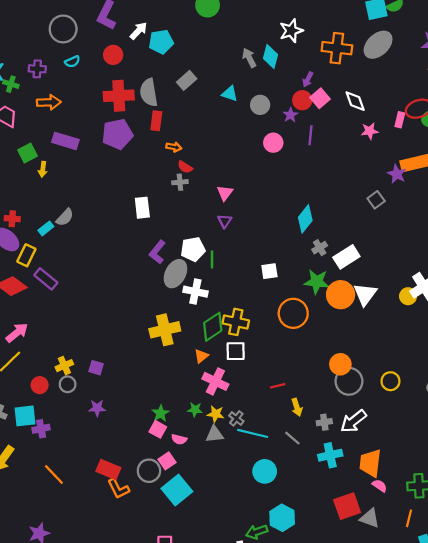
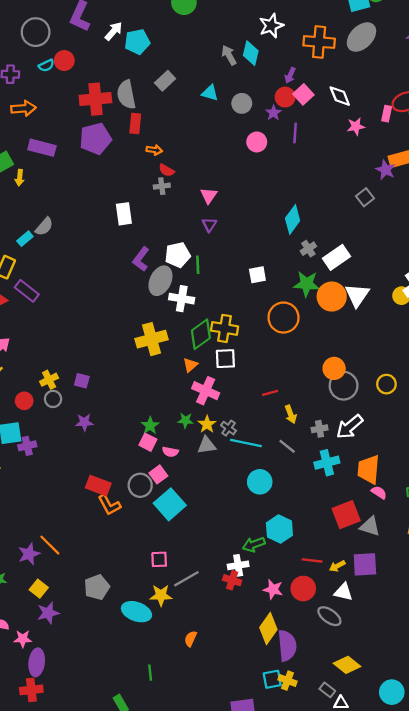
red circle: (113, 55) -> (64, 61), moved
yellow star: (216, 414) -> (207, 424), turned 30
orange line: (54, 474) -> (50, 545), moved

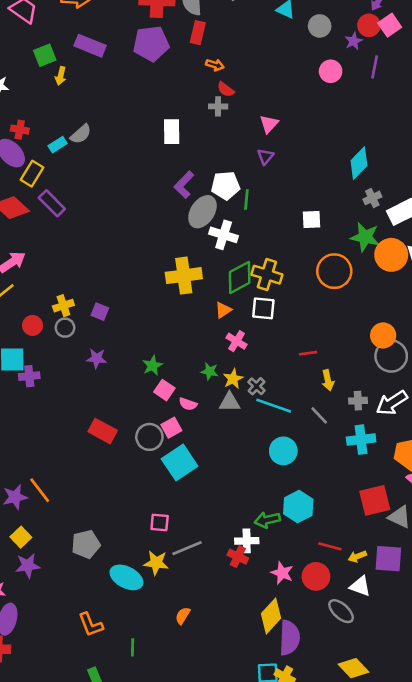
pink cross: (206, 391) -> (237, 341), size x0.7
green star: (150, 426) -> (152, 366), moved
orange L-shape: (109, 505) -> (91, 625), moved

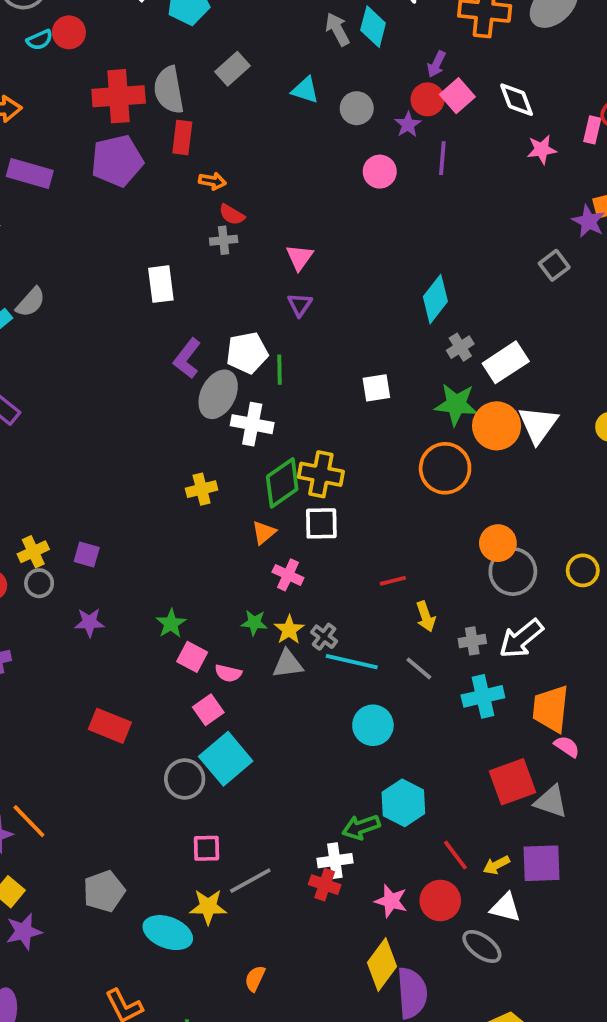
orange circle: (334, 271) -> (445, 468), moved
yellow cross: (184, 276) -> (202, 489), size x0.6
gray circle: (149, 437) -> (185, 779), moved
red line: (330, 546) -> (455, 855), turned 45

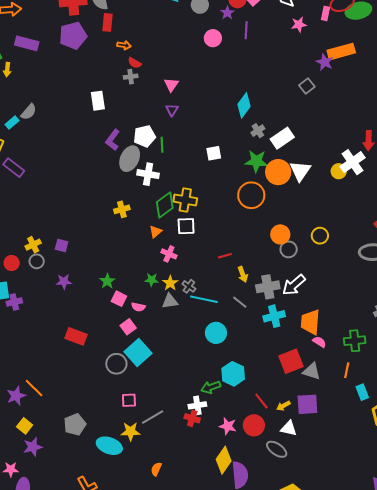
yellow circle: (583, 570) -> (320, 236), moved
gray circle: (513, 572) -> (289, 249), size x0.7
gray cross: (472, 641) -> (268, 287), size x1.6

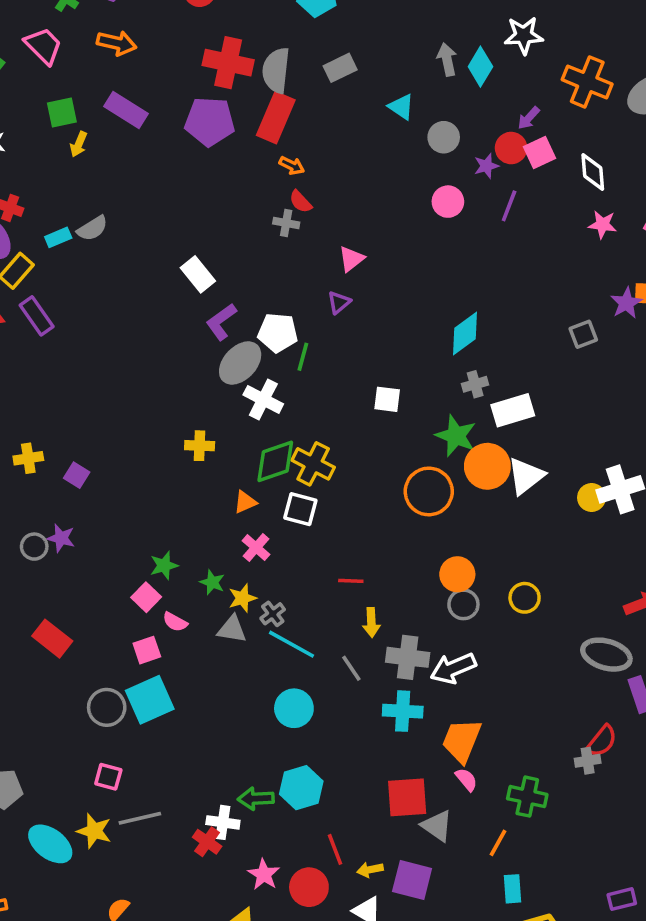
red rectangle: (107, 22) -> (276, 118), size x1.5
white rectangle: (98, 101) -> (198, 274), moved, turned -48
gray circle: (37, 261) -> (34, 547), moved
green star: (107, 281) -> (164, 566), moved

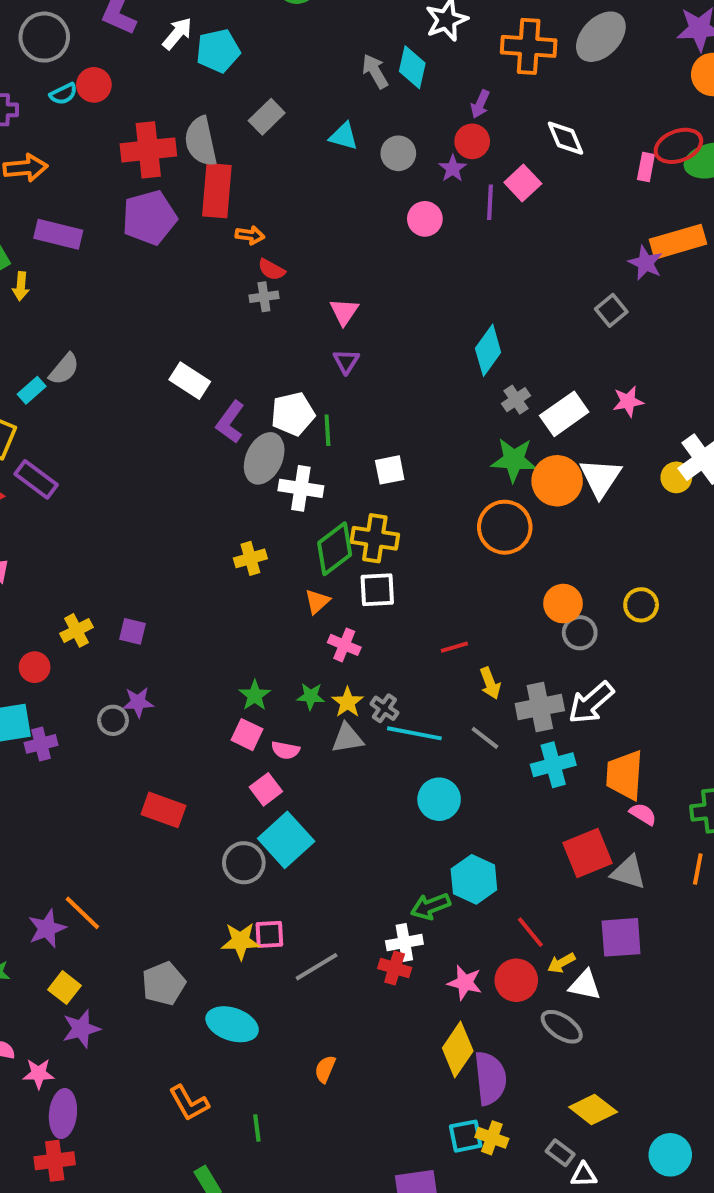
pink square: (539, 153) -> (523, 183), moved
pink star: (603, 225) -> (628, 401), moved
white square: (387, 399) -> (390, 470), moved
yellow star: (94, 831) -> (241, 941), moved
yellow arrow: (370, 870) -> (561, 963), moved

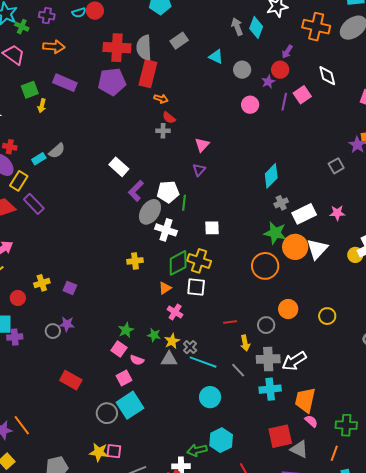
gray circle: (580, 633) -> (266, 325), moved

